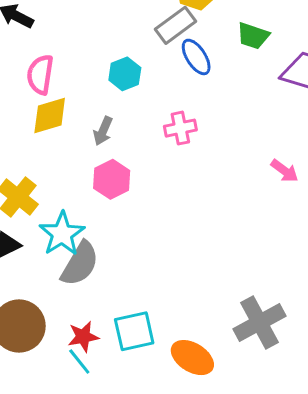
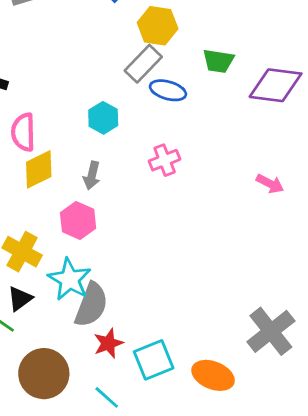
blue ellipse: (196, 57) -> (168, 90), turned -32
pink hexagon: (112, 179) -> (78, 220), moved
red star: (83, 337) -> (108, 343), moved

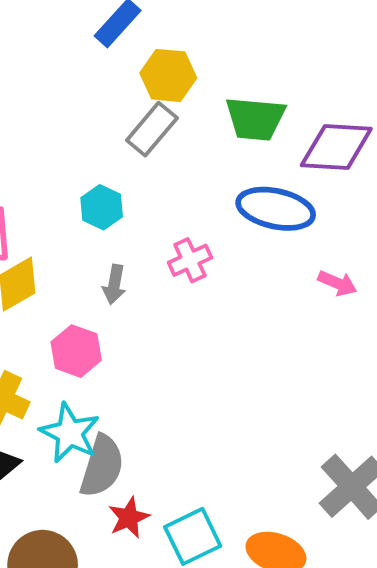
green trapezoid: (218, 61) -> (255, 119), size x1.4
blue ellipse: (168, 90) -> (276, 209), moved, size x1.5
gray arrow: (92, 175) -> (114, 284), moved

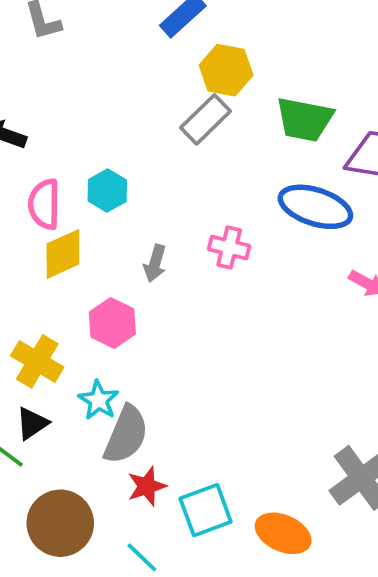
cyan hexagon: (102, 207) -> (107, 191), moved
pink cross: (190, 260) -> (229, 248), turned 33
cyan star: (70, 433) -> (99, 400), size x0.7

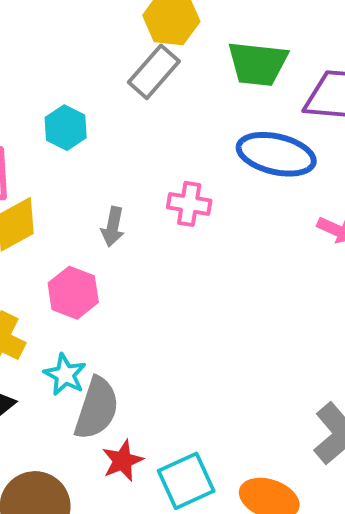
cyan hexagon: (107, 191) -> (66, 128), moved

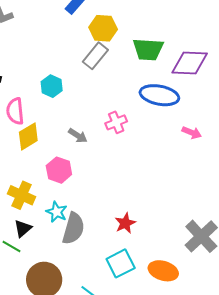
pink cross: (189, 204) -> (116, 122), turned -30
gray arrow: (113, 227) -> (78, 136), turned -66
red star: (123, 461) -> (125, 223), moved

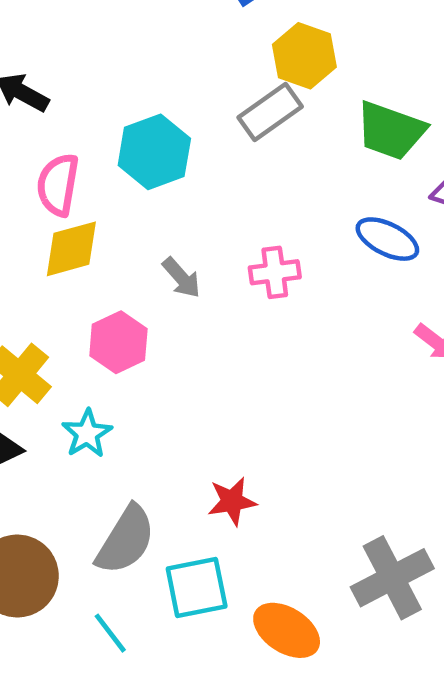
cyan hexagon: (52, 86) -> (154, 152), size x1.4
blue ellipse: (159, 95) -> (387, 239), size x0.7
gray semicircle: (73, 228) -> (126, 540), moved

